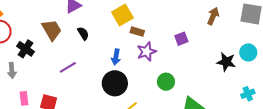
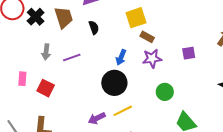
black cross: (26, 49) -> (36, 17), moved
gray arrow: (12, 71) -> (46, 52), moved

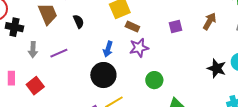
black cross: (36, 17) -> (14, 27), moved, turned -30
purple square: (189, 53) -> (175, 27), moved
red square: (46, 88) -> (35, 86), turned 30

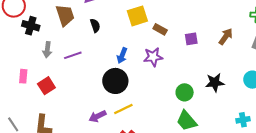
brown rectangle: (132, 27) -> (160, 29), moved
black star: (217, 68) -> (215, 83), moved, turned -30
green circle: (154, 80) -> (185, 92), moved

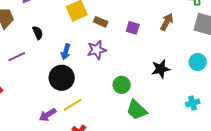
black semicircle: (95, 26) -> (38, 33), moved
purple square: (191, 39) -> (133, 28), turned 32
green circle: (185, 92) -> (122, 85), moved

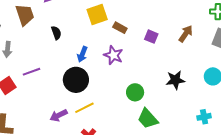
purple star: (97, 50) -> (113, 55), turned 30
purple line: (17, 57) -> (32, 72), moved

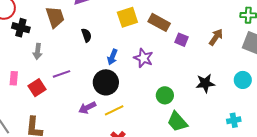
brown rectangle: (120, 28) -> (159, 22), moved, size x1.5
purple arrow: (59, 115) -> (87, 108), moved

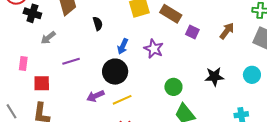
gray arrow: (38, 51) -> (48, 38), turned 42
red square: (37, 88) -> (42, 83), moved, turned 30

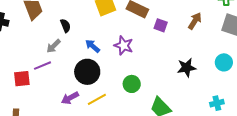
gray arrow: (48, 38) -> (53, 46), moved
blue arrow: (123, 46) -> (93, 46), turned 112
red square: (42, 83) -> (22, 79), moved
green circle: (173, 87) -> (132, 84), moved

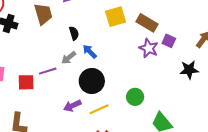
gray arrow: (53, 46) -> (69, 58), moved
blue arrow: (93, 46) -> (90, 51), moved
purple star: (124, 46) -> (149, 48), moved
black star: (187, 68) -> (189, 70), moved

